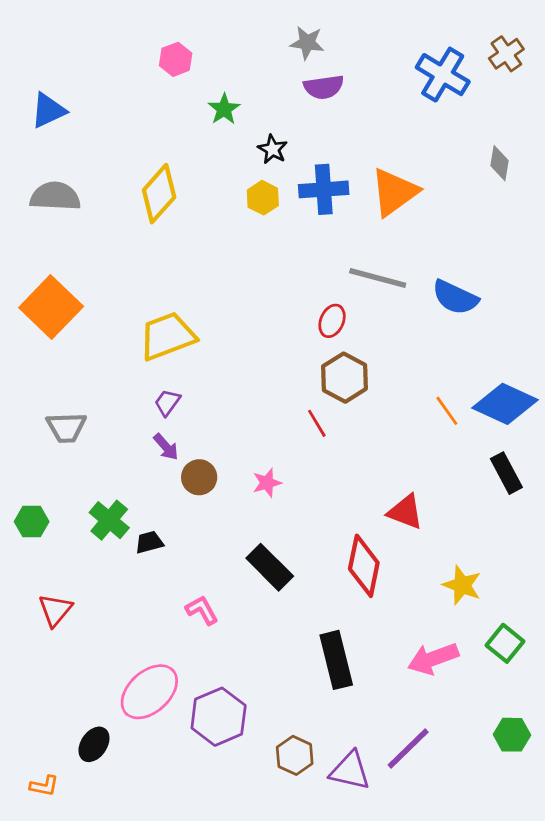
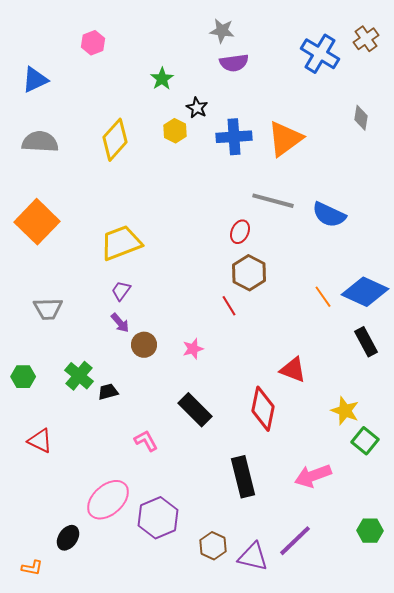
pink hexagon: (176, 59) -> (93, 43), moved
yellow hexagon: (263, 198) -> (175, 131), moved
yellow star: (462, 585) -> (345, 411), moved
red triangle: (55, 610) -> (40, 441), turned -44
green square: (505, 643) -> (365, 441), moved

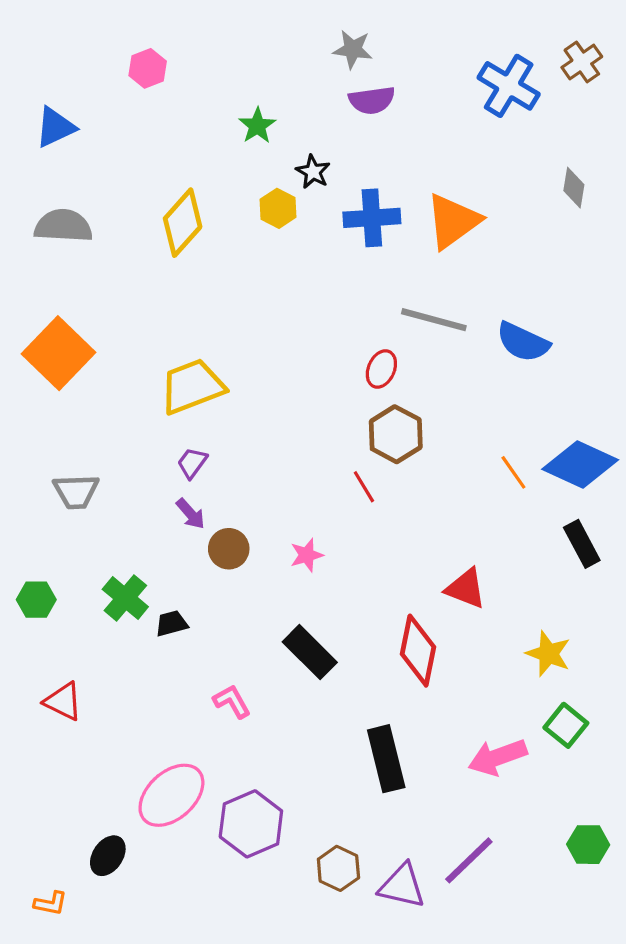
green square: (365, 441) -> (566, 725), moved

